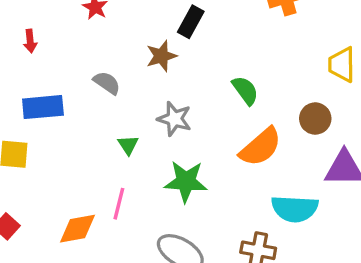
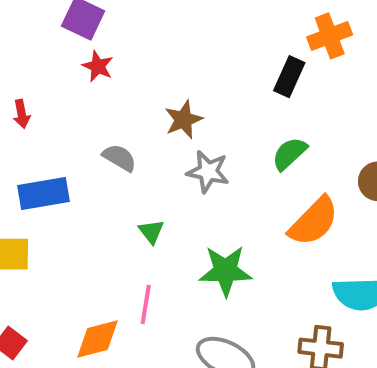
black rectangle: (191, 22) -> (289, 77), moved
green semicircle: (245, 90) -> (289, 154), turned -92
gray star: (174, 119) -> (208, 172), moved

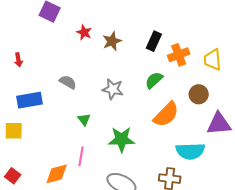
orange cross: (330, 36) -> (179, 55), moved
red star: (98, 66) -> (84, 32), moved
brown star: (183, 120) -> (112, 41), moved

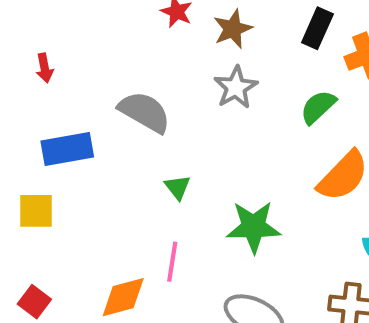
gray semicircle: (68, 82) -> (145, 112), size x1.5
gray star: (113, 89) -> (236, 87), moved, turned 30

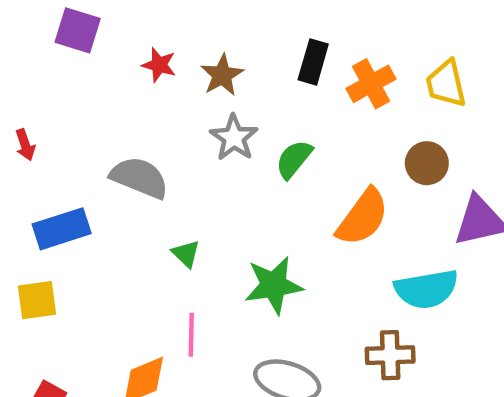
green semicircle: (318, 107) -> (294, 159), moved

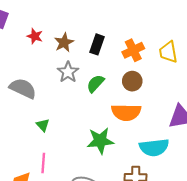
black rectangle: (313, 62) -> (97, 44), moved
brown circle: (427, 163) -> (132, 81), moved
orange semicircle: (363, 217) -> (126, 112), turned 52
green star: (274, 285) -> (100, 141), moved

